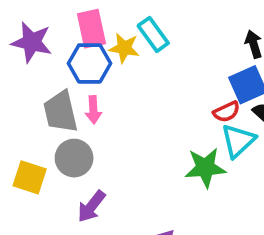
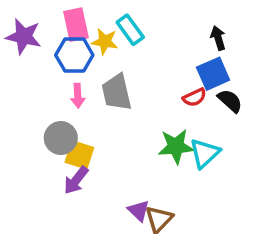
gray trapezoid: (61, 112) -> (117, 92), moved
cyan triangle: (238, 141) -> (205, 153), moved
yellow square: (30, 177) -> (79, 155), moved

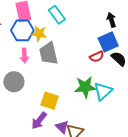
yellow star: (105, 42) -> (39, 34), moved
yellow square: (79, 155) -> (50, 101), moved
purple arrow: (76, 180) -> (39, 121), moved

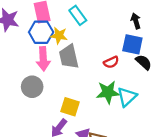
blue square: (108, 42) -> (132, 44), turned 36
pink arrow: (24, 56) -> (43, 59), size x1.5
red semicircle: (97, 57) -> (111, 62), moved

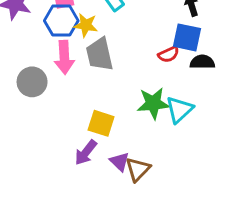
red semicircle: (111, 62) -> (169, 54), moved
black semicircle: (144, 62) -> (202, 62), turned -42
gray circle: (32, 87) -> (32, 82), moved

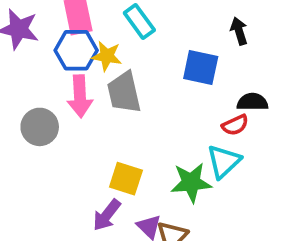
blue square: (187, 37) -> (201, 68), moved
red semicircle: (169, 54) -> (235, 125), moved
green star: (153, 103) -> (191, 183), moved

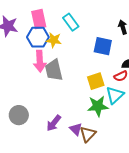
gray trapezoid: (124, 92) -> (54, 70), moved
gray circle: (40, 127) -> (19, 115), moved
yellow square: (126, 179) -> (96, 81), moved, turned -36

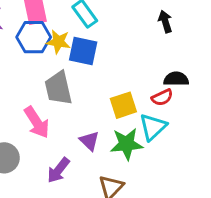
blue square: (103, 46) -> (83, 51), moved
pink arrow: (40, 61) -> (37, 122), moved, turned -30
purple triangle: (76, 129) -> (89, 141), moved

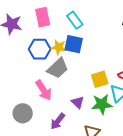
blue hexagon: (34, 37) -> (40, 49), moved
yellow star: (58, 42) -> (59, 47), moved
gray trapezoid: (58, 88) -> (58, 68), turned -120

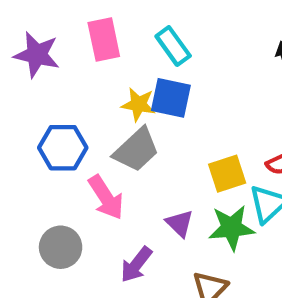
blue hexagon: (40, 49) -> (63, 148), moved

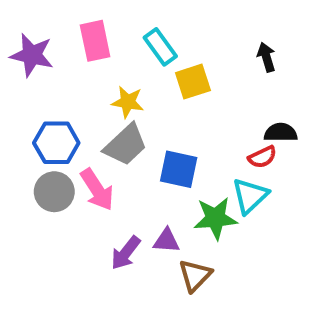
blue square: (171, 98) -> (179, 169), moved
yellow square: (227, 174) -> (193, 82), moved
purple triangle: (180, 223) -> (166, 241), moved, turned -40
gray circle: (61, 247) -> (54, 192), moved

